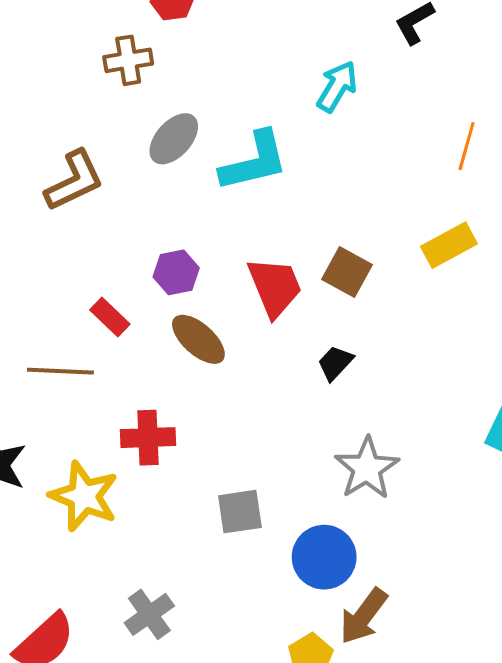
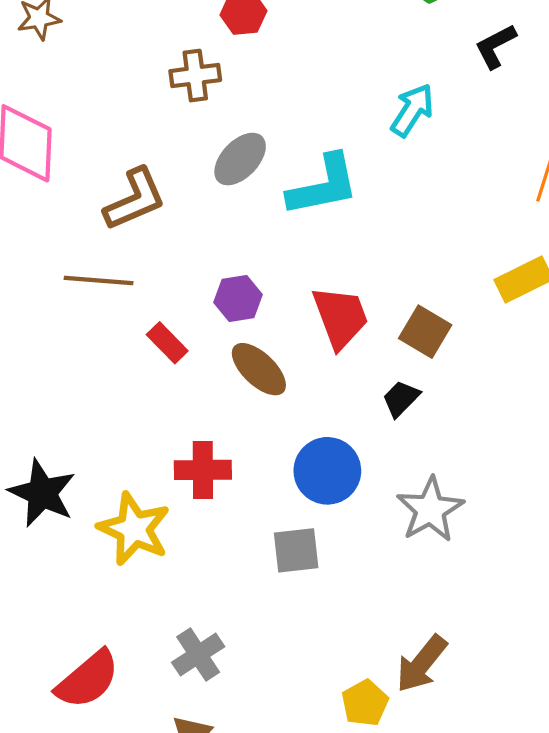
brown square: (347, 272) -> (425, 332), moved
brown line: (60, 371) -> (99, 281), moved
blue circle: (324, 557) -> (327, 471), moved

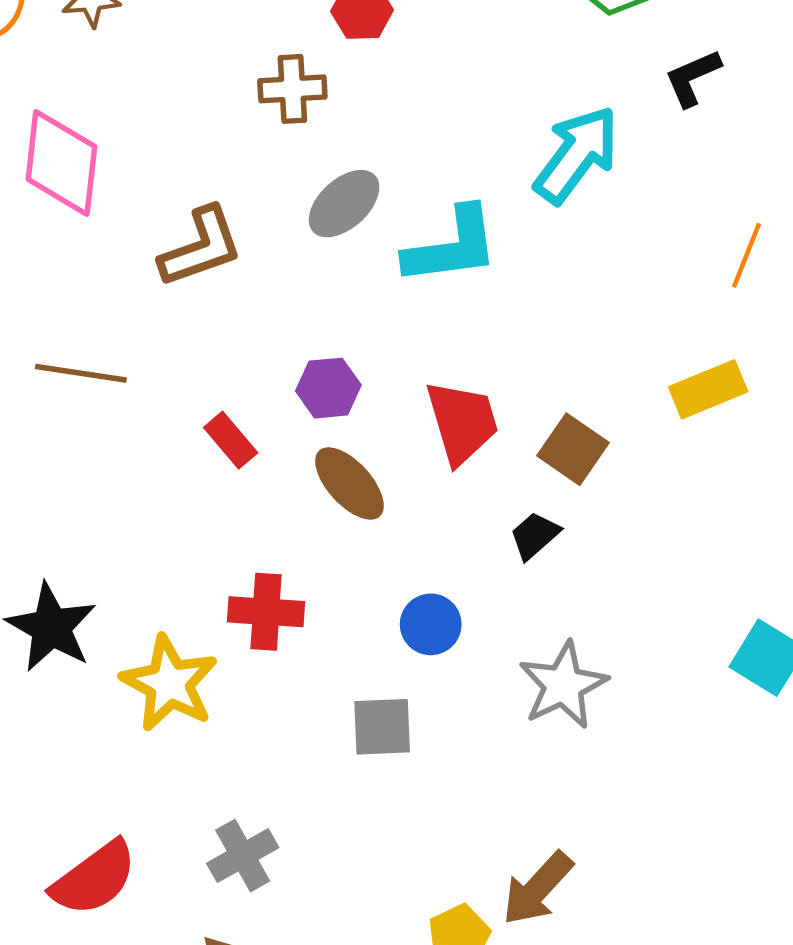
cyan arrow: (412, 110) -> (577, 155), size x1.4
brown line: (99, 281) -> (81, 373), moved
blue circle: (327, 471) -> (431, 624), size x0.7

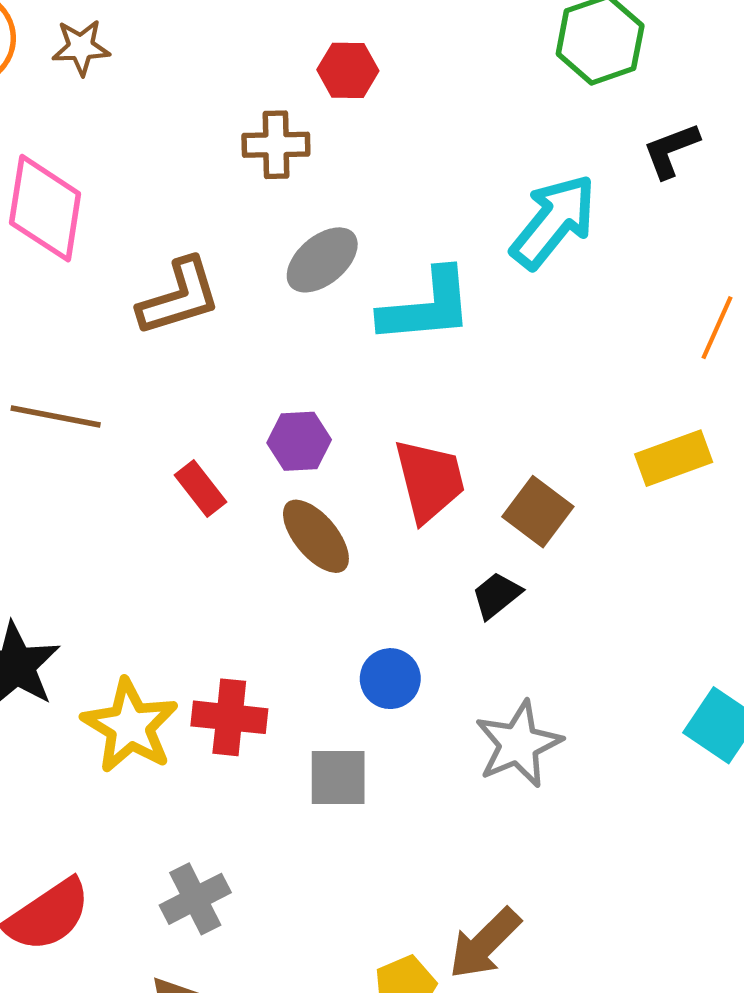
red cross: (266, 612) -> (229, 717), moved

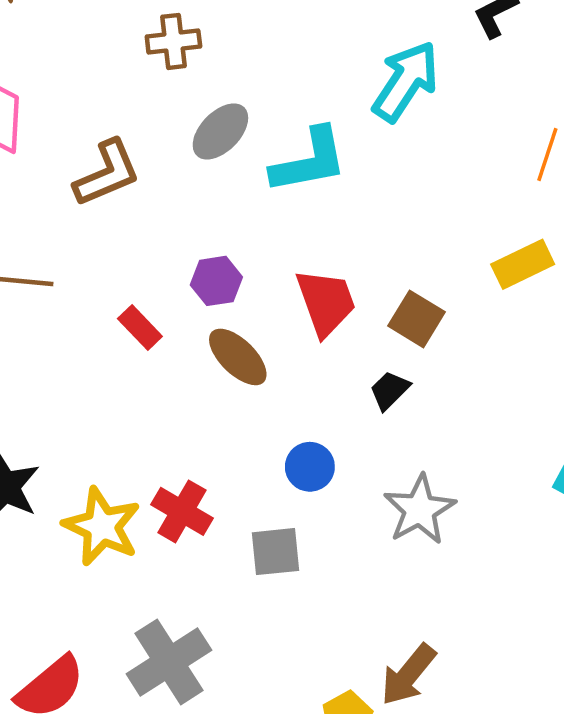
red cross: (229, 717) -> (182, 511), turned 30
gray cross: (195, 899) -> (169, 662), size x1.5

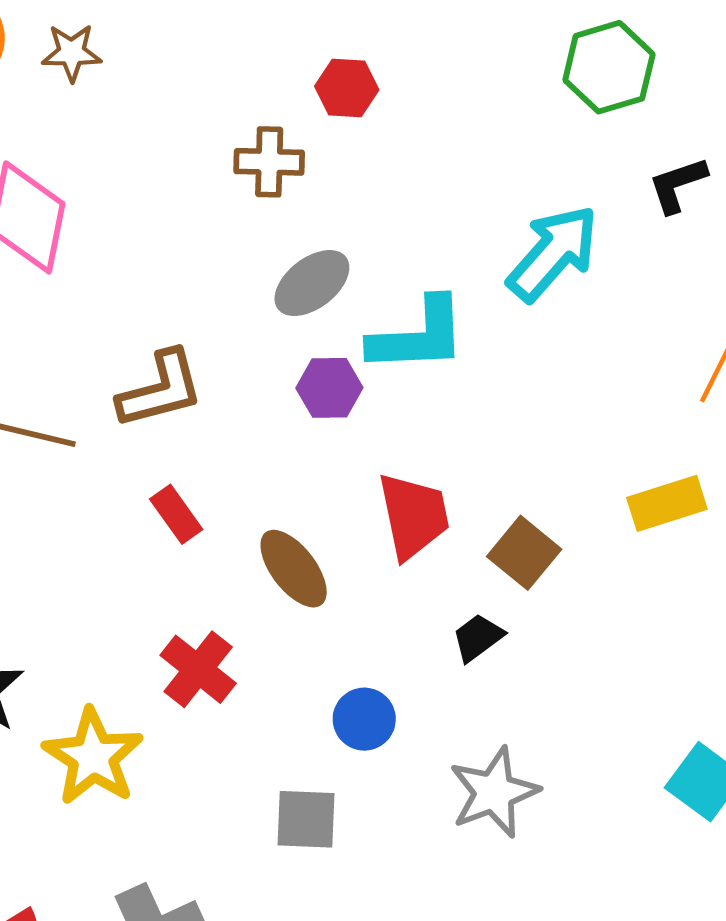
brown L-shape: (107, 173) -> (161, 389), moved
purple hexagon: (216, 281) -> (329, 388), moved
red cross: (182, 511) -> (198, 669), moved

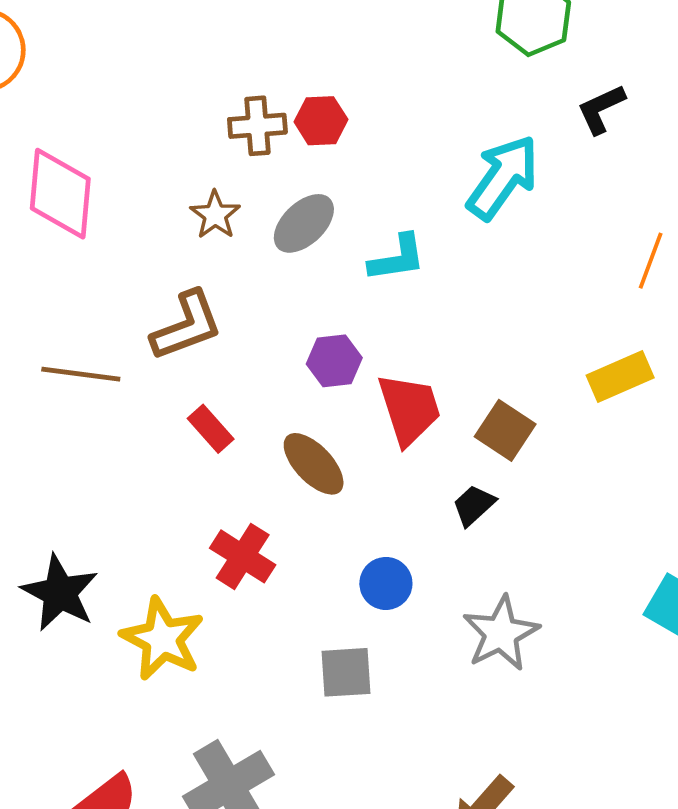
brown star: (72, 53) -> (215, 215), moved, turned -30
red hexagon: (347, 88) -> (321, 121), moved
cyan L-shape: (418, 336) -> (397, 258), size x0.7
purple hexagon: (329, 388) -> (334, 361), moved

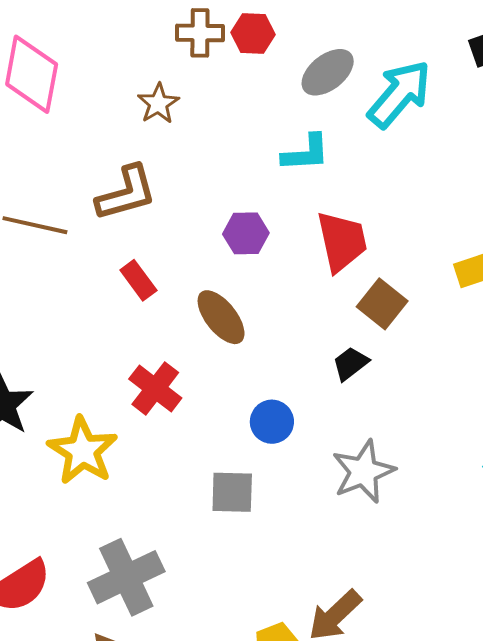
gray ellipse: (304, 223) -> (328, 72), moved
red trapezoid: (409, 409) -> (342, 241), moved

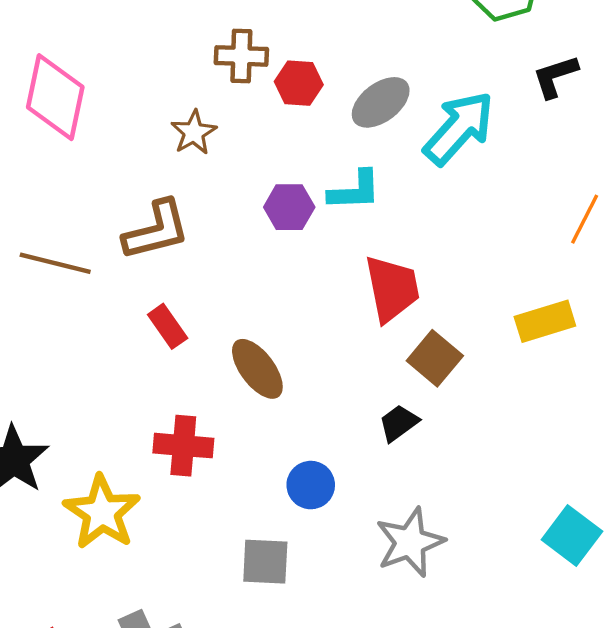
red hexagon: (253, 33) -> (299, 83), moved
purple hexagon: (246, 233) -> (289, 207), moved
red cross: (155, 388) -> (183, 446), turned -34

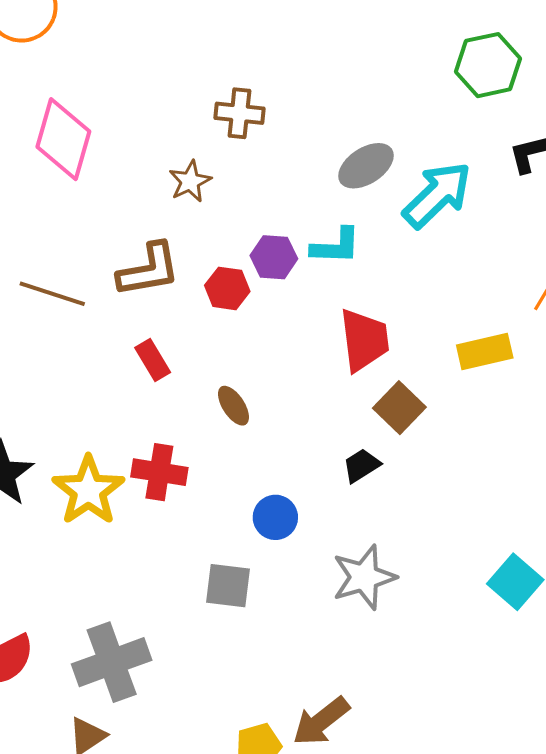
red hexagon: (299, 83) -> (227, 288), moved
yellow rectangle: (545, 321) -> (485, 352), moved
brown ellipse: (257, 369) -> (233, 406), size x0.7
yellow star: (102, 512) -> (88, 490), moved

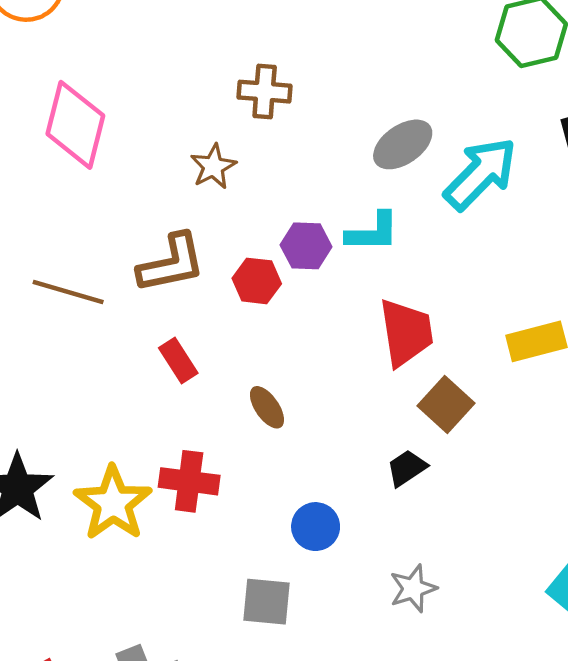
gray star: (364, 577) -> (413, 589), size x0.7

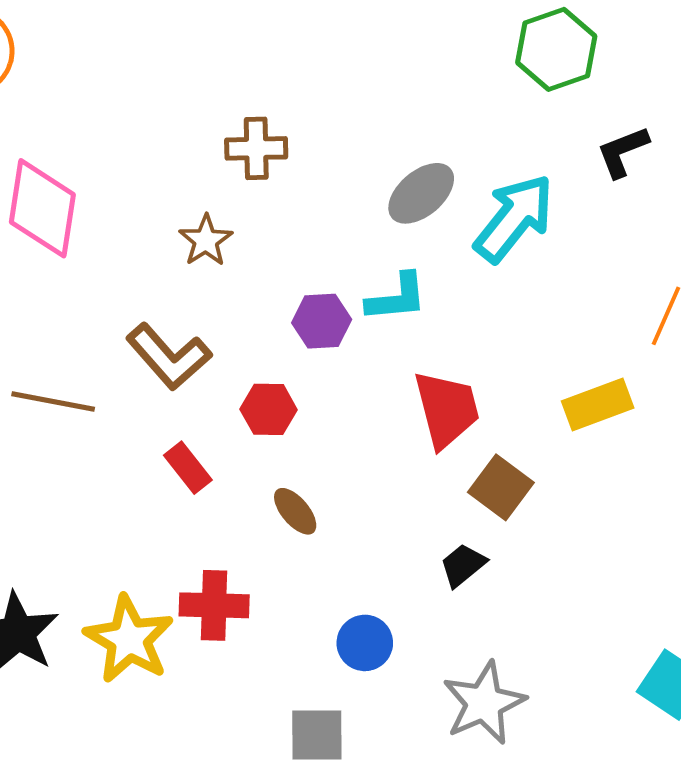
brown L-shape: (171, 263) -> (169, 357), turned 66
red hexagon: (257, 281) -> (269, 409), moved
gray star: (413, 589) -> (484, 703), size x1.5

